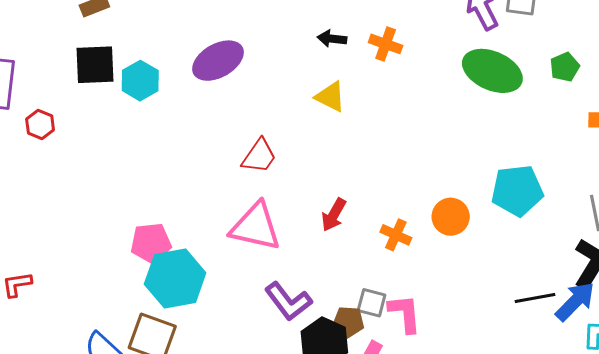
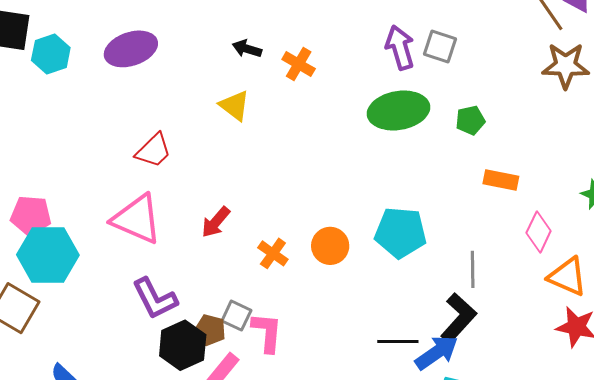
green ellipse: (492, 71) -> (398, 110), turned -44

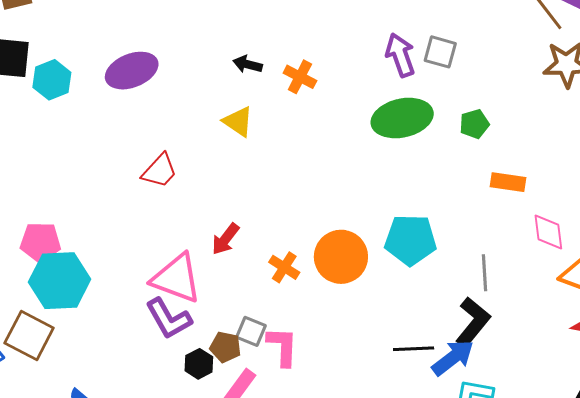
pink triangle: (137, 219) -> (177, 278), moved
pink diamond: (539, 232) -> (548, 232), turned -30
orange circle: (330, 246) -> (341, 257), size x1.4
black hexagon: (183, 345) -> (199, 364), size x0.6

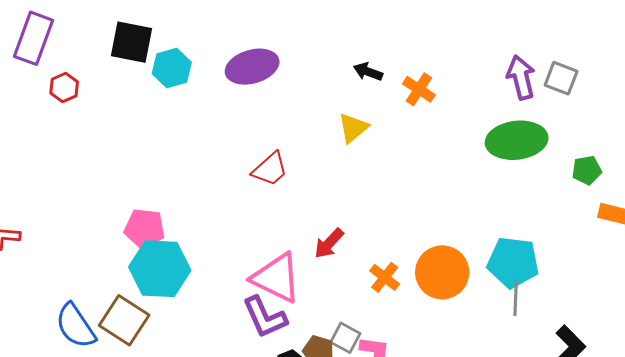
yellow triangle: (238, 122) -> (353, 128), turned 40
green pentagon: (474, 124) -> (587, 170), moved
gray line: (484, 273) -> (516, 298), moved

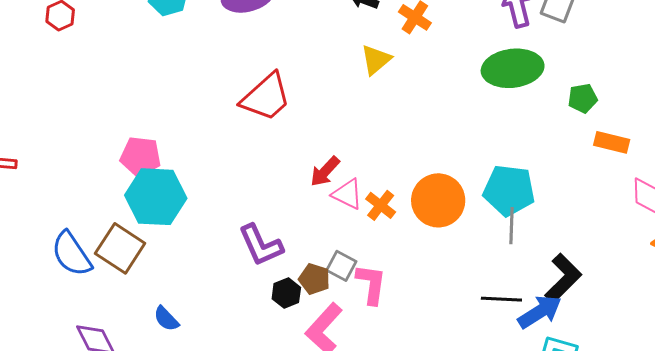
yellow triangle: (353, 128) -> (376, 60), moved
red trapezoid: (270, 169) -> (266, 97), size x1.4
pink triangle: (276, 278) -> (347, 194), moved, size x0.6

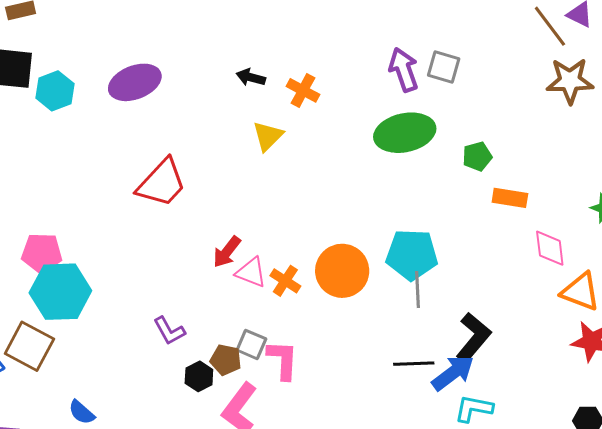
purple L-shape: (261, 245) -> (169, 331), size x0.7

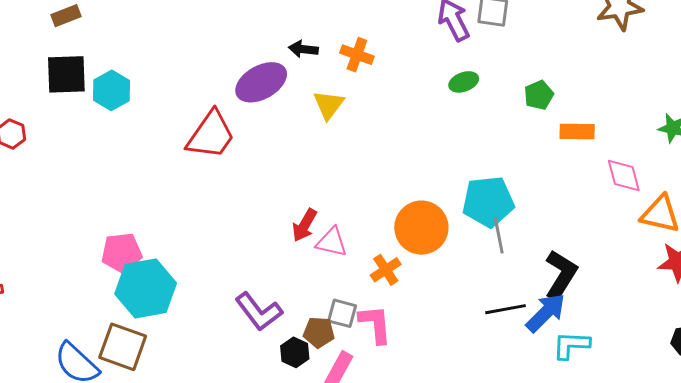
purple ellipse: (135, 82) -> (261, 82), moved
green ellipse: (405, 133) -> (464, 82), size x0.5
red trapezoid: (162, 183) -> (211, 135), moved
orange cross: (285, 281) -> (386, 270), moved, turned 32
purple L-shape: (169, 331) -> (259, 312), size x1.4

